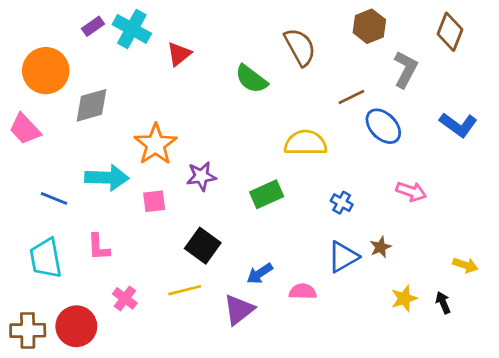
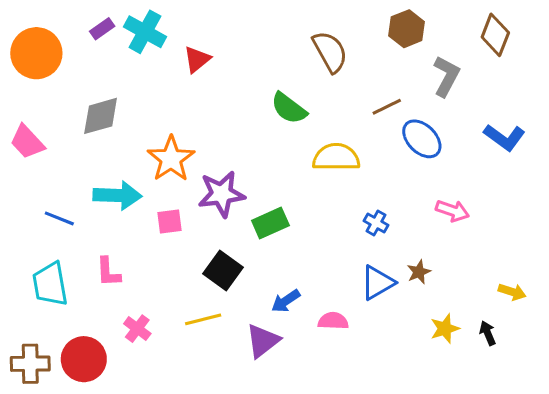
orange circle: (46, 71) -> (36, 53), moved
green semicircle: (251, 79) -> (289, 108), moved
purple star: (201, 176) -> (221, 194), size x1.4
green rectangle: (267, 194) -> (270, 223), moved

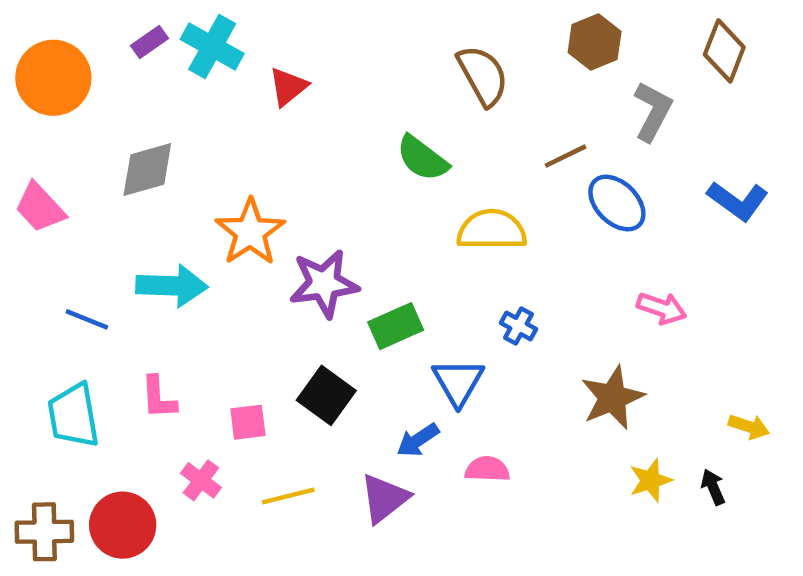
pink square: (169, 221) -> (248, 422), moved
blue cross: (376, 223) -> (519, 326), moved
brown star: (419, 272) -> (612, 398), size x1.8
blue triangle: (377, 283) -> (458, 382), moved, turned -30
yellow line: (203, 319) -> (288, 496), moved

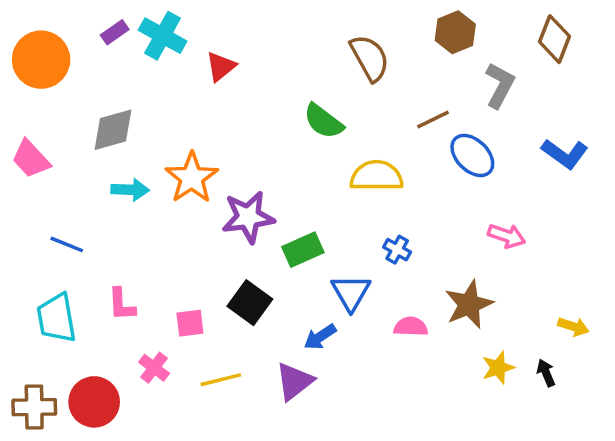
cyan arrow: (172, 286) -> (130, 190), moved, size x0.7
pink semicircle: (487, 469) -> (411, 327), moved

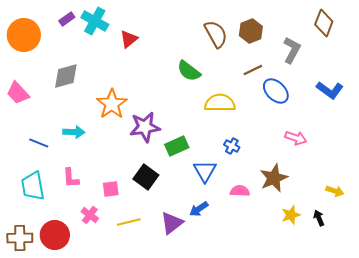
brown hexagon: (455, 32) -> (251, 31), moved
cyan arrow: (130, 190) -> (74, 132), moved
blue arrow: (320, 337) -> (199, 209), moved

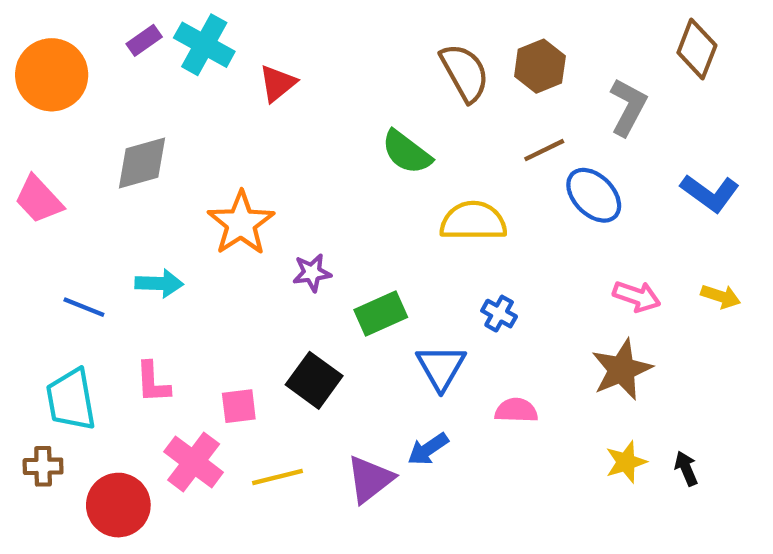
purple star: (145, 127) -> (312, 273), size x0.6
brown star: (274, 178) -> (622, 370), moved
yellow arrow: (335, 191) -> (721, 296), moved
pink cross: (90, 215) -> (194, 462), size x1.5
brown cross: (20, 238) -> (43, 466), moved, size x0.7

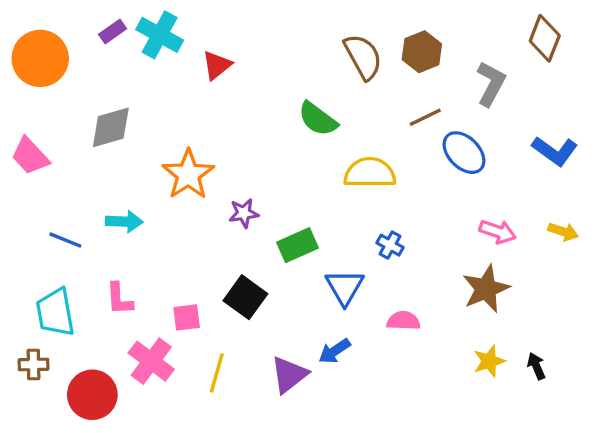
yellow line: (277, 477) -> (217, 373), turned -60

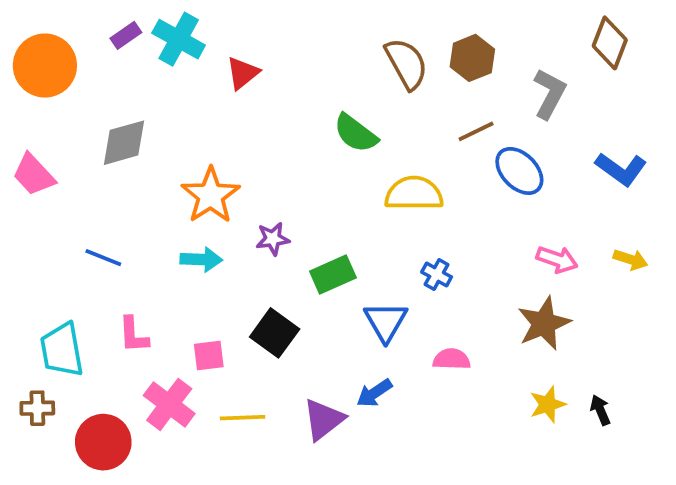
cyan arrow: (124, 222) -> (201, 259), moved
blue line: (65, 240) -> (103, 258), moved
yellow line: (217, 373) -> (243, 418), turned 72

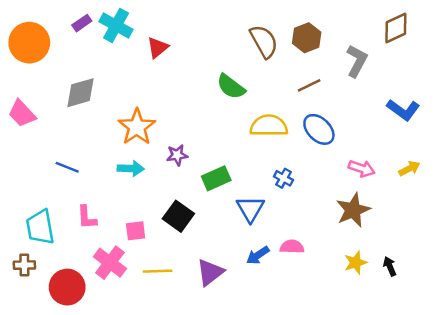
brown diamond: (610, 43) -> (396, 28), turned 44
blue ellipse: (519, 171) -> (319, 129), moved
yellow arrow: (630, 259) -> (409, 168), turned -45
pink semicircle: (452, 359) -> (292, 247), moved
blue arrow: (374, 393) -> (258, 255), moved

